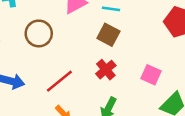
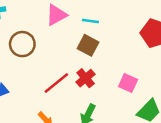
red line: (59, 81) -> (56, 83), moved

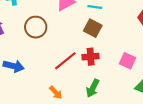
red cross: (86, 78) -> (91, 57), turned 35

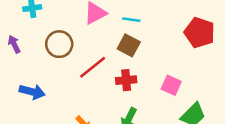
red line: (65, 61) -> (93, 67), moved

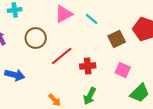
cyan line: (131, 20) -> (92, 19), turned 32
brown square: (129, 45) -> (117, 39), moved, turned 36

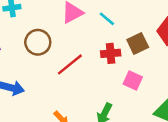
red cross: (88, 66) -> (111, 53), moved
pink square: (123, 70) -> (133, 80), moved

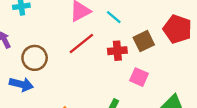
brown circle: (38, 42) -> (35, 58), moved
red line: (70, 64) -> (81, 43), moved

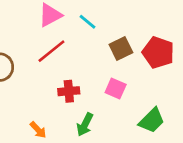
red pentagon: (177, 29) -> (158, 52), moved
red cross: (117, 51) -> (69, 91), moved

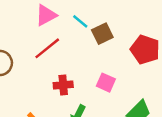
brown square: (121, 48) -> (102, 34), moved

